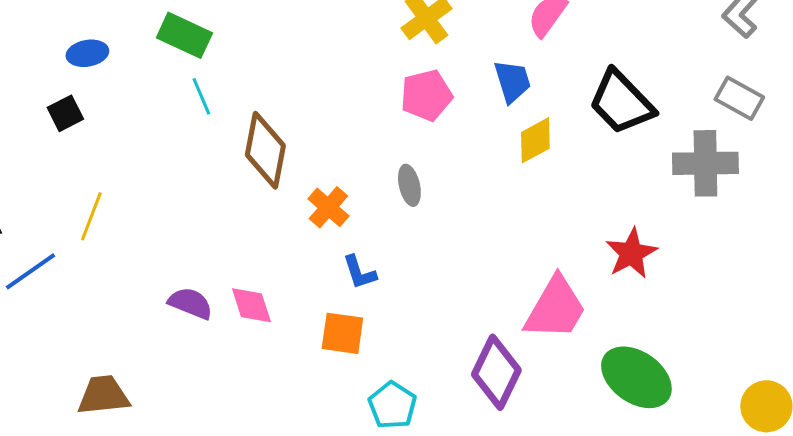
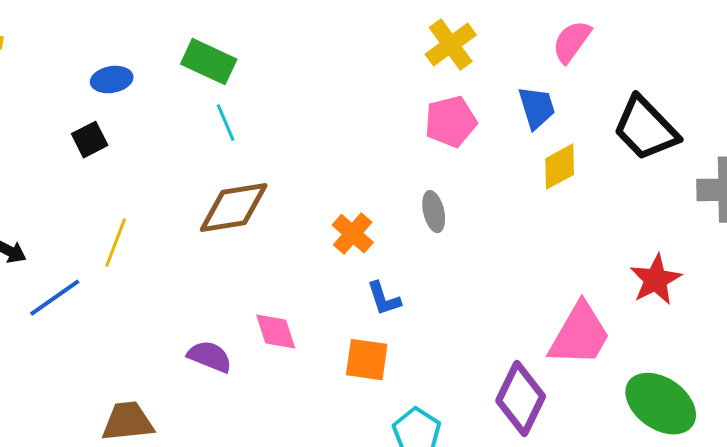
brown diamond: (265, 150) -> (234, 208), moved, turned 70
purple semicircle: (190, 303) -> (210, 357), moved

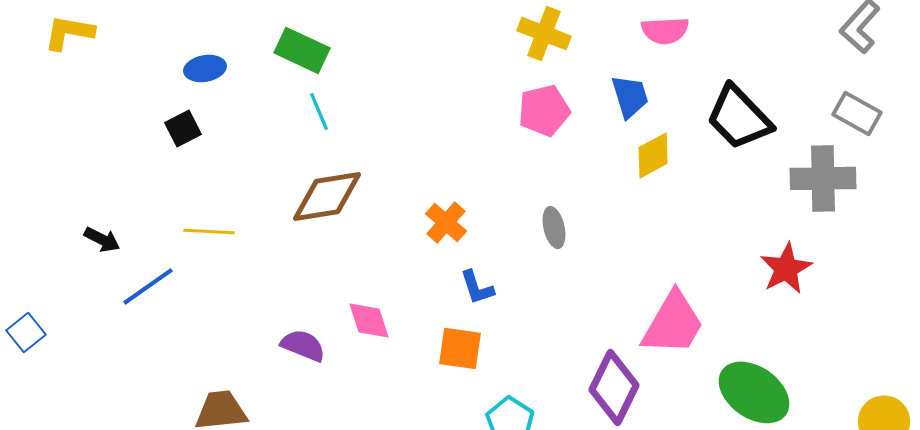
pink semicircle: (572, 42) -> (665, 30), turned -129
yellow cross: (451, 45) -> (544, 33), turned -33
gray ellipse: (434, 212) -> (554, 227), moved
yellow line: (116, 243) -> (209, 231), turned 72
red star: (656, 280) -> (786, 268), moved

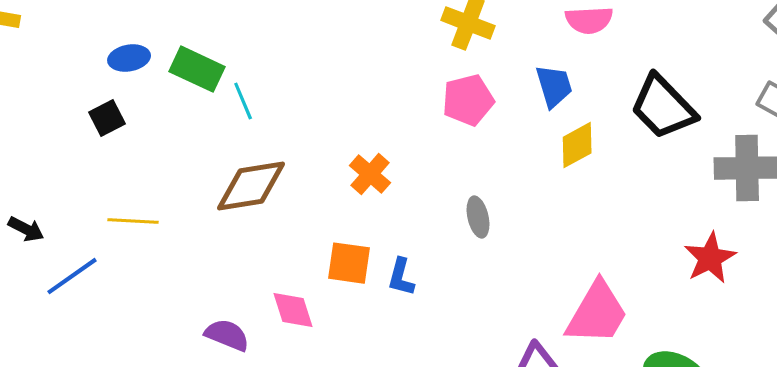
green rectangle: (302, 50) -> (197, 69), moved
orange cross: (446, 222) -> (370, 174), moved
blue L-shape: (477, 287) -> (401, 277), turned 33
orange square: (460, 348) -> (349, 263), moved

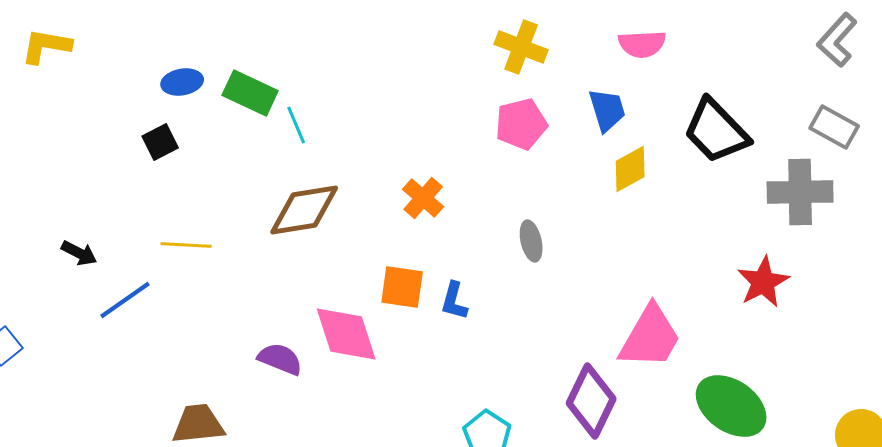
pink diamond: (293, 310) -> (346, 334), size x1.5

